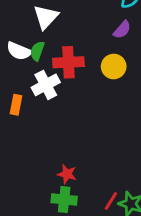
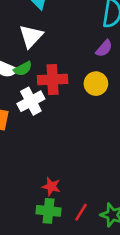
green semicircle: (37, 51) -> (23, 69), turned -138
red line: (111, 201) -> (81, 212), moved

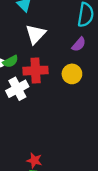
white triangle: (31, 36) -> (36, 34), moved

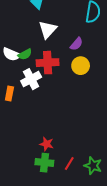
purple semicircle: (79, 44) -> (76, 44), moved

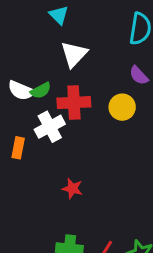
purple semicircle: (76, 44) -> (139, 75), moved, turned 96
red star: (47, 144) -> (72, 189), moved

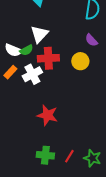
white triangle: (74, 54) -> (39, 34), moved
orange rectangle: (18, 148) -> (10, 72), moved, turned 32
red star: (72, 189) -> (47, 115), size x1.5

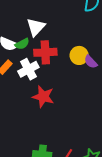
purple semicircle: (91, 40) -> (91, 62), moved
red star: (47, 115) -> (43, 97), moved

